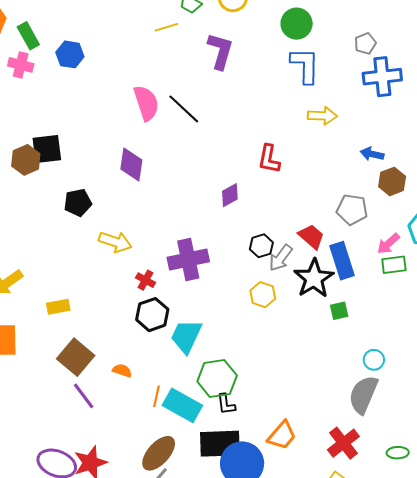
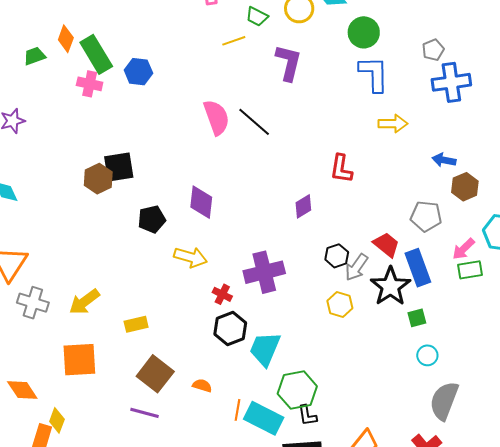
green rectangle: (28, 36) -> (96, 54), size x1.4
purple diamond: (131, 164) -> (201, 202), moved
cyan circle: (374, 360) -> (427, 355), moved
purple line: (84, 396) -> (144, 413), moved, turned -36

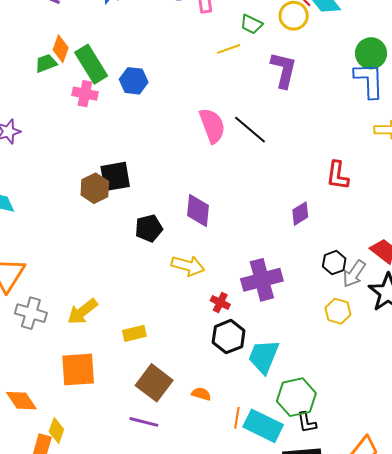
green circle: (364, 32) -> (371, 53), moved
green trapezoid: (35, 56) -> (46, 63), moved

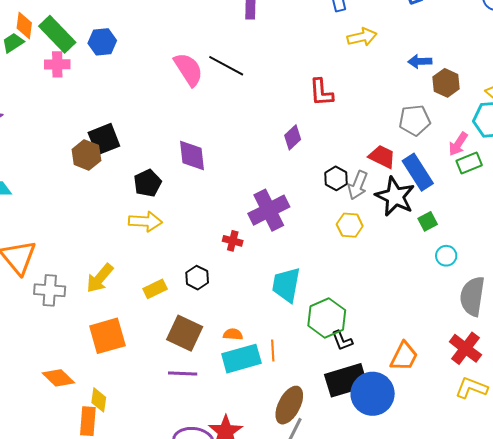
yellow arrow: (188, 266) -> (145, 221), moved
black hexagon: (229, 337) -> (197, 278), moved, size x0.7
cyan rectangle: (263, 426) -> (241, 359), moved, turned -30

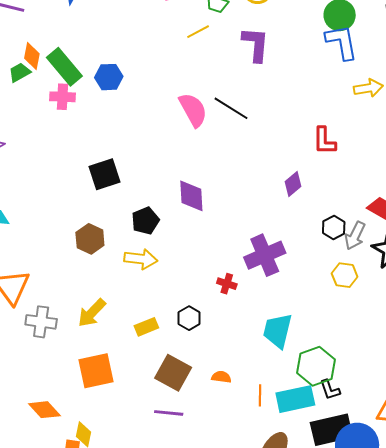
brown hexagon: (86, 155) -> (90, 239), moved
cyan rectangle: (241, 359) -> (295, 399), moved

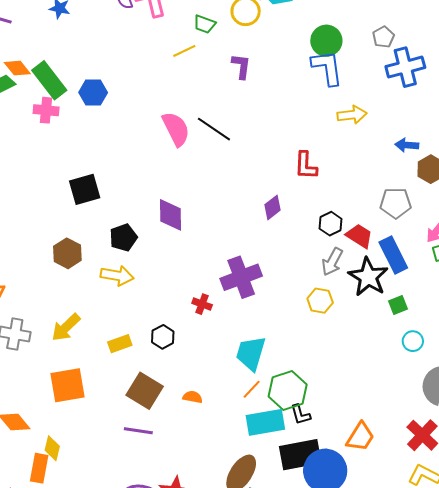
purple L-shape: (256, 44) -> (241, 66), size x0.7
orange diamond: (32, 56) -> (17, 68), turned -52
black hexagon: (334, 228) -> (330, 224), moved
orange line: (260, 395) -> (252, 389), moved, turned 40

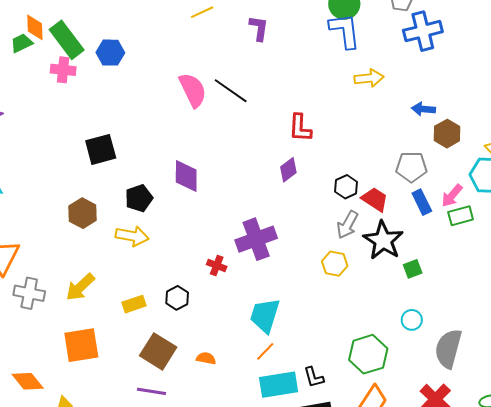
orange diamond: (17, 68) -> (35, 27), turned 36
red L-shape: (306, 166) -> (300, 128), moved
blue rectangle: (393, 255) -> (422, 202), moved, size x0.7
cyan circle: (413, 341) -> (412, 320), moved
green hexagon: (288, 390) -> (368, 354), moved

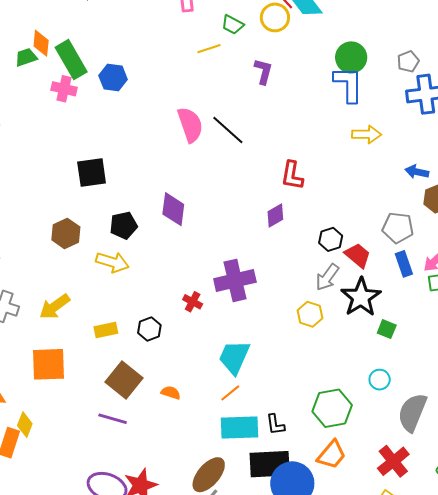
green square: (413, 269) -> (387, 329), turned 36

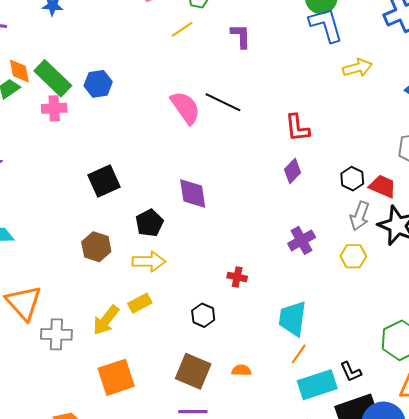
purple cross: (235, 280) -> (302, 240), moved, size x0.7
yellow rectangle: (106, 330) -> (140, 303), moved

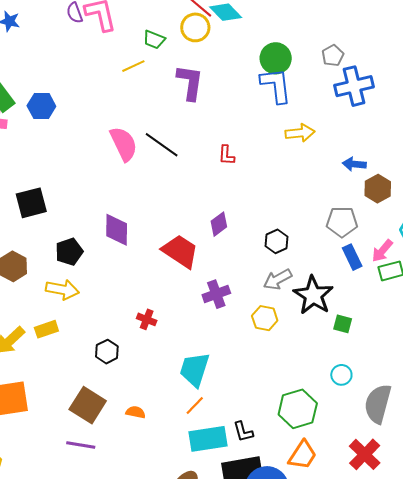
purple L-shape: (241, 36) -> (190, 82), size x1.4
red L-shape: (297, 128) -> (226, 155), moved, size x0.7
red trapezoid: (383, 186) -> (180, 251), moved, size x1.4
gray arrow: (360, 216) -> (278, 279), turned 32

